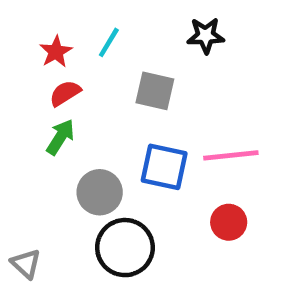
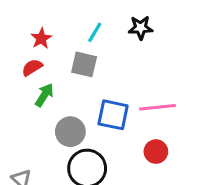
cyan line: (109, 42) -> (95, 32), moved
gray square: (155, 91) -> (84, 64), moved
red semicircle: (65, 93) -> (32, 67), moved

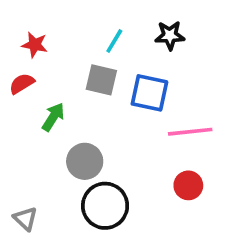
red star: (41, 38) -> (35, 45), moved, turned -30
red semicircle: (32, 67) -> (22, 84), moved
blue square: (113, 115) -> (149, 93), moved

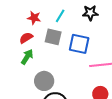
red star: (35, 45) -> (34, 18), moved
red semicircle: (22, 84) -> (26, 38), moved

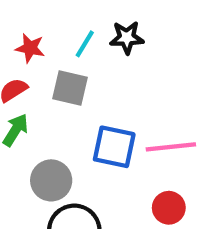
black star: (90, 13) -> (127, 38), moved
blue square: (79, 44) -> (114, 147), moved

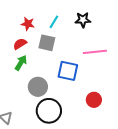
black star: (127, 38) -> (83, 20), moved
pink line: (171, 147) -> (95, 52), moved

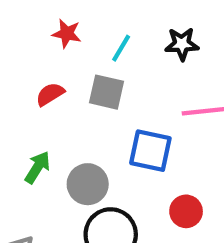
red star: (28, 24) -> (67, 33), moved
green arrow: (21, 63) -> (37, 167), moved
red circle: (94, 100) -> (186, 211), moved

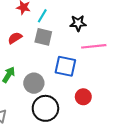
black star: (182, 44) -> (78, 23), moved
cyan line: (121, 48) -> (42, 16), moved

